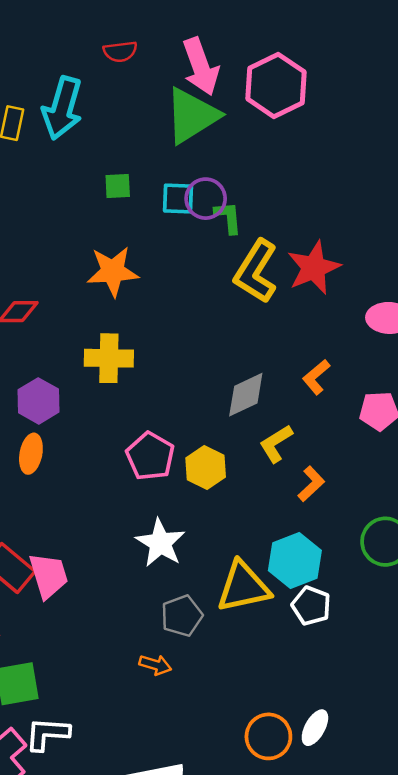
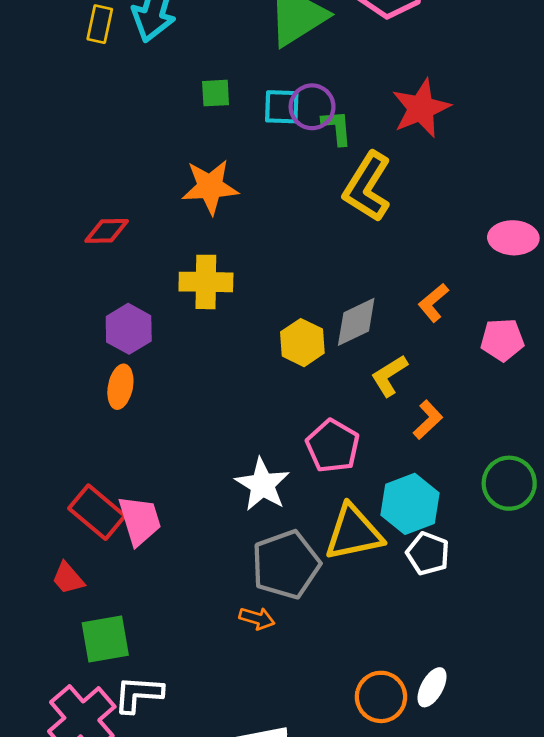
red star: (314, 268) -> (421, 108), moved
pink pentagon: (150, 456) -> (333, 446), moved
yellow hexagon: (206, 467) -> (302, 343), moved
gray pentagon: (182, 616) -> (286, 565), size x1.5

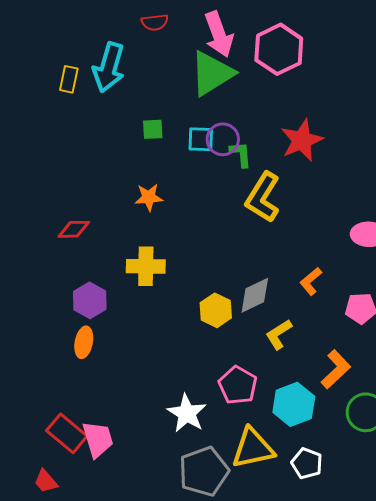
orange star: (210, 187) -> (149, 197), size x0.7
orange L-shape: (428, 420) -> (336, 369), moved, size x1.4
cyan hexagon: (410, 504) -> (294, 404), moved

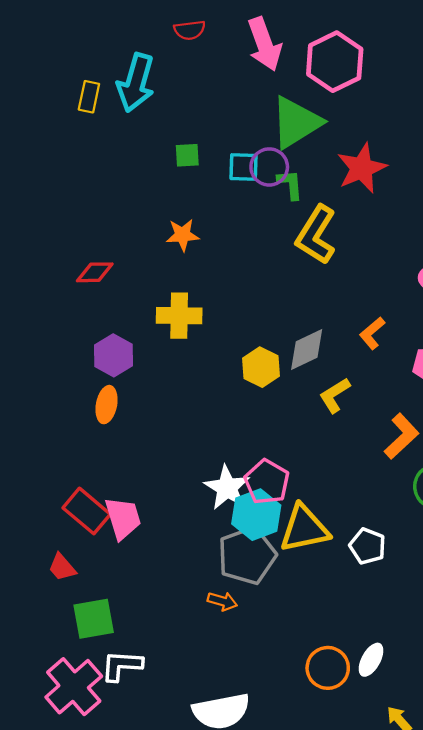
green triangle: (212, 73) -> (296, 123), moved
pink pentagon: (238, 385) -> (267, 482), moved
cyan hexagon: (294, 404) -> (256, 515), moved

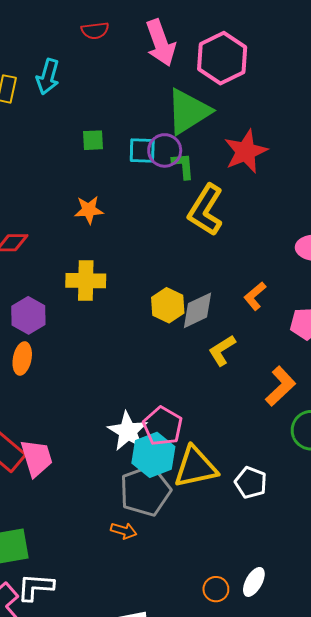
cyan arrow: (136, 83) -> (48, 77), size x0.7
yellow hexagon: (261, 367) -> (168, 305), moved
orange circle: (328, 668) -> (216, 589), size x0.7

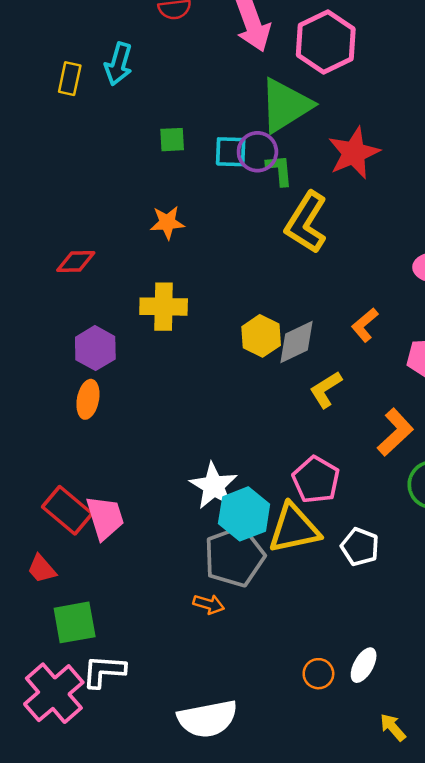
pink pentagon: (163, 426) -> (316, 480), moved

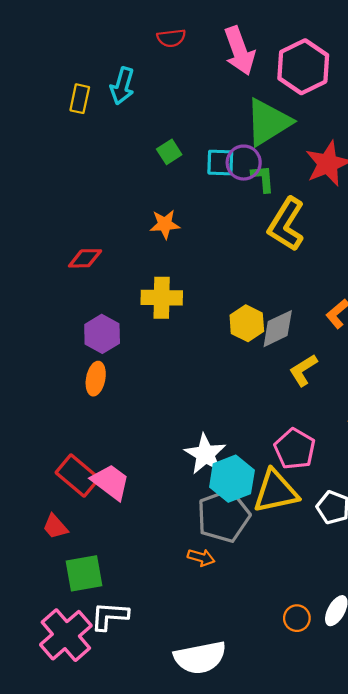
green square: (172, 140) -> (169, 152), turned -30
pink trapezoid: (105, 518) -> (111, 482), turned -36

